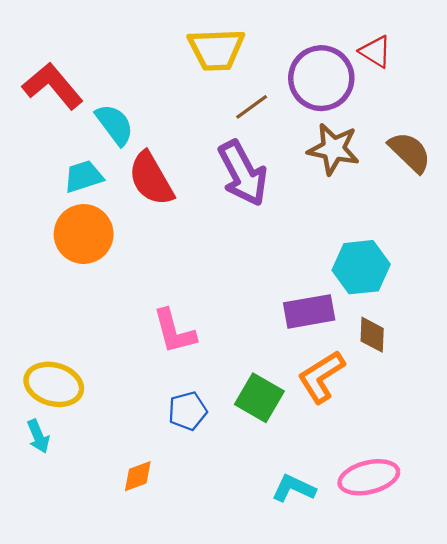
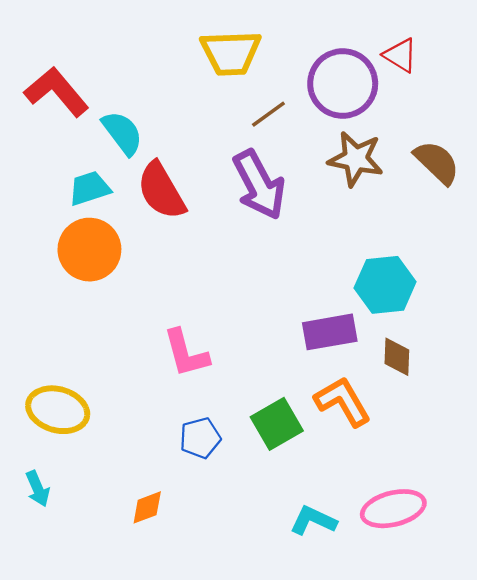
orange L-shape: (321, 377) -> (343, 401), turned 92
green square: (259, 398) -> (277, 424), turned 30
cyan arrow: (38, 436) -> (38, 489), moved

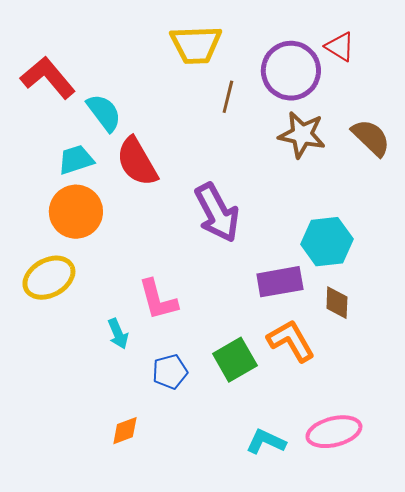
brown line: (268, 114) -> (228, 97), turned -40
purple arrow: (259, 185) -> (217, 213), moved
yellow ellipse: (58, 410) -> (49, 278), moved, turned -45
cyan arrow: (38, 489) -> (118, 334), moved

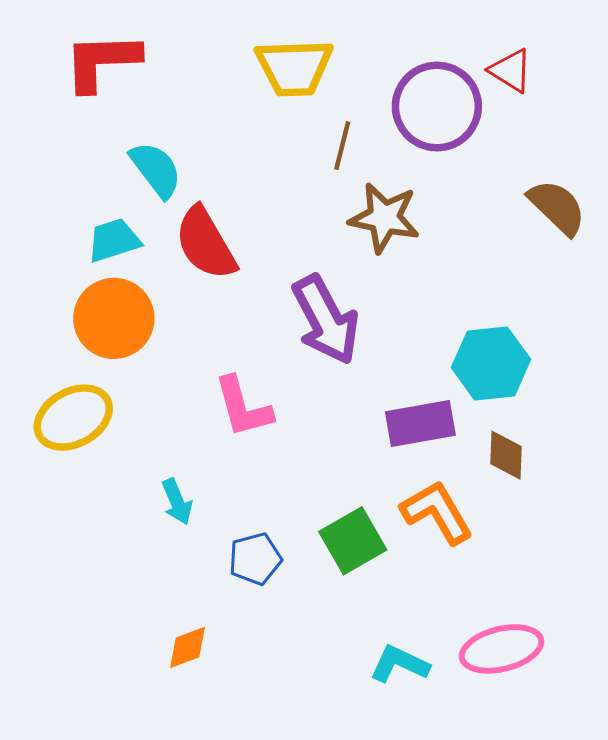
red L-shape: (48, 78) -> (102, 61), moved, turned -52
brown star: (302, 135) -> (384, 218), moved
pink L-shape: (158, 300) -> (243, 407), moved

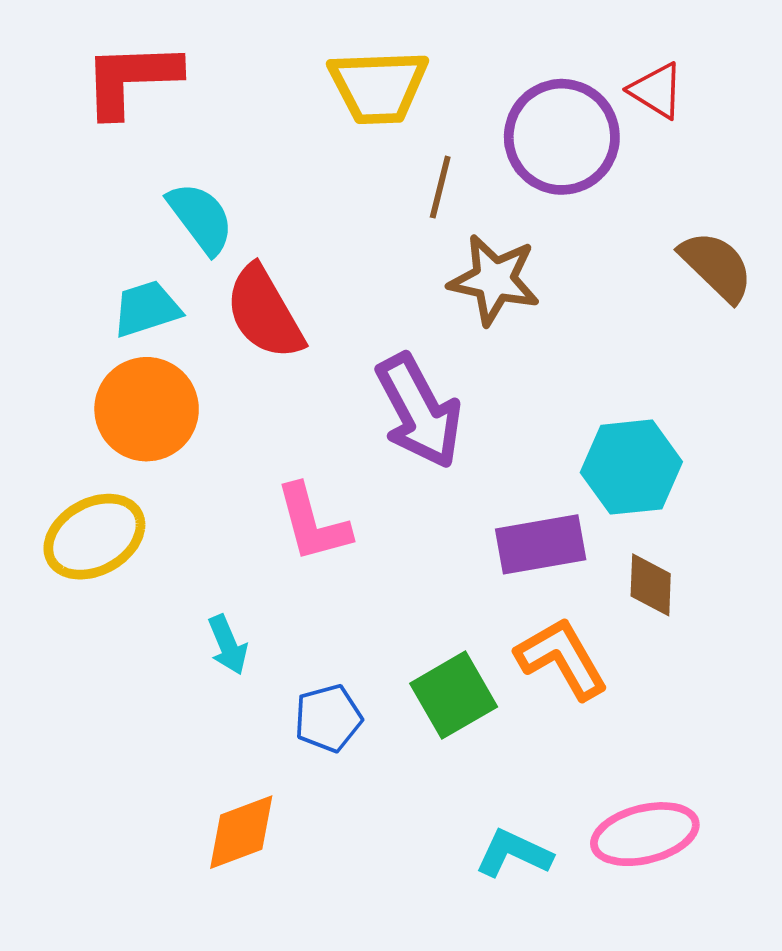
orange diamond: (187, 647) -> (241, 832), size x1.4

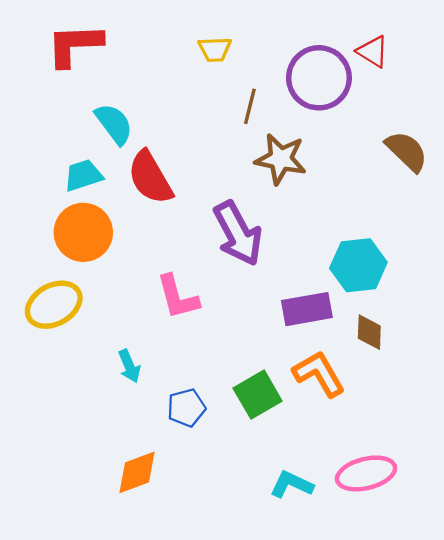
yellow trapezoid: (378, 87) -> (215, 49), size x0.6

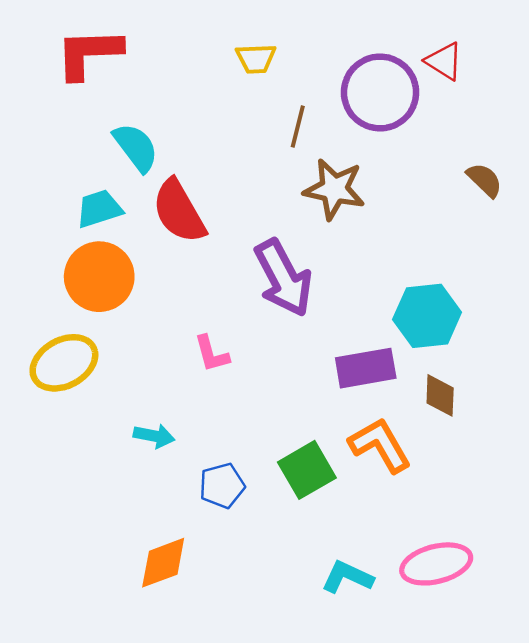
brown semicircle: (407, 151) -> (484, 180), size x0.7
pink L-shape: (178, 297) -> (212, 354), size x0.7
cyan arrow: (129, 366) -> (154, 436), turned -56

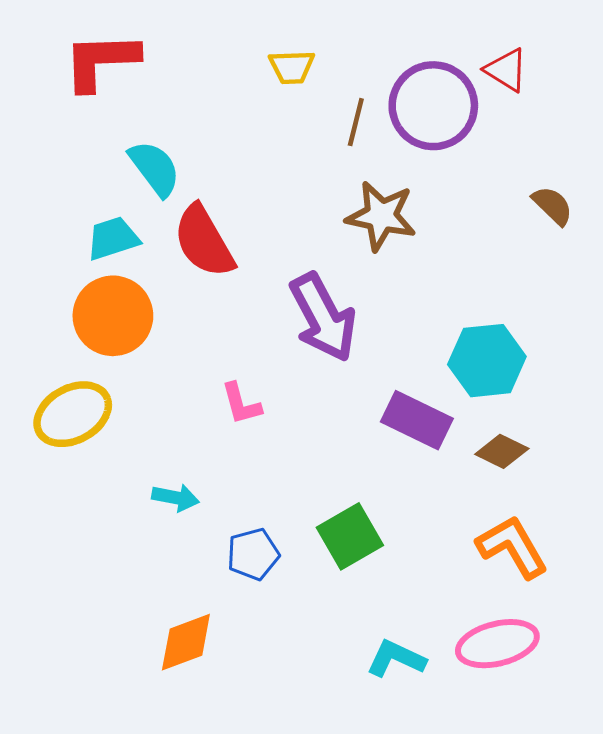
brown line: (298, 126) -> (356, 122), moved
purple rectangle: (366, 368) -> (417, 420), turned 36
brown diamond: (440, 395) -> (502, 451), turned -66
orange L-shape: (380, 445) -> (512, 547), moved

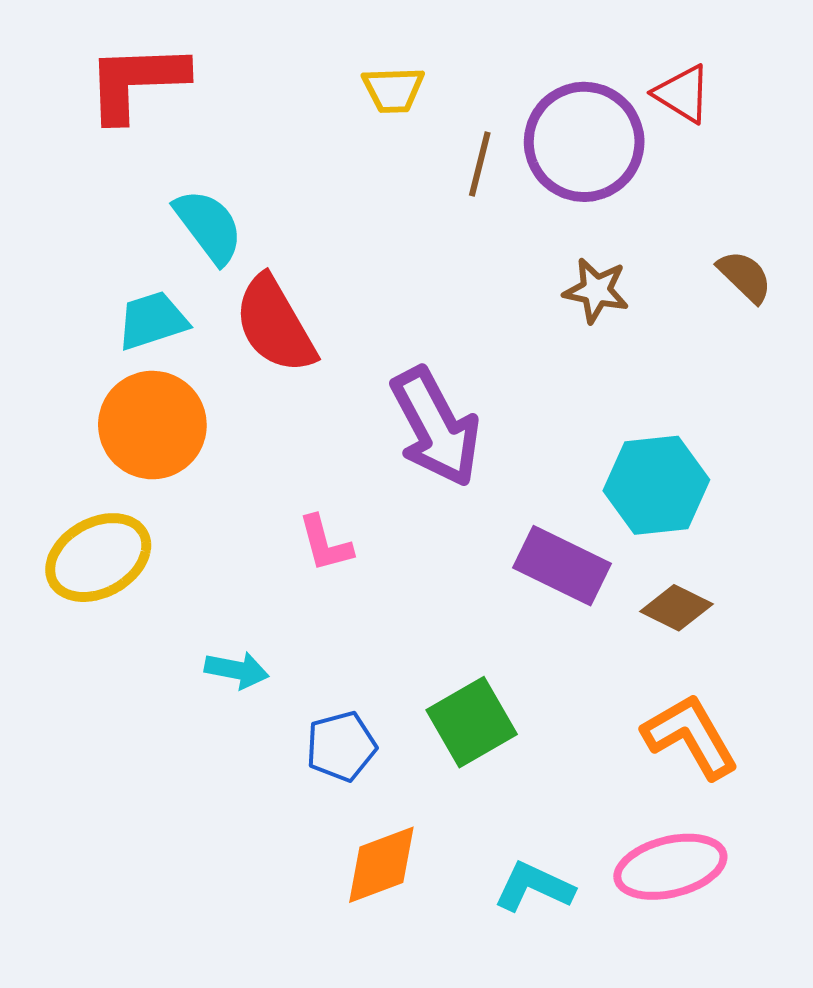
brown star: (381, 216) -> (596, 290), moved, size x0.7
orange diamond: (186, 642) -> (381, 865), moved

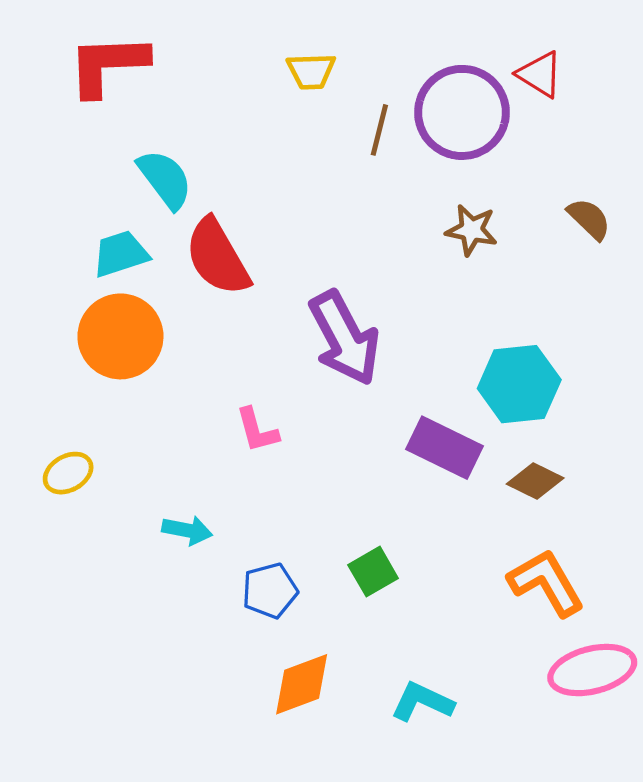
yellow ellipse: (98, 558) -> (68, 473), moved, size x0.6
green square: (472, 722) -> (373, 572), size x0.7
pink ellipse: (670, 867) -> (592, 670), moved

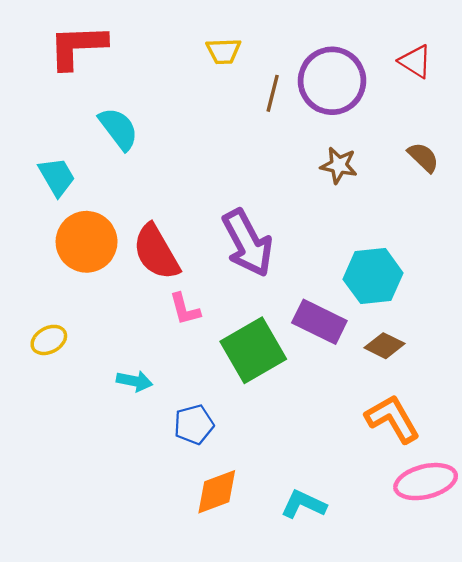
red triangle: (540, 74) -> (415, 61), moved
cyan trapezoid: (120, 254) -> (57, 177), moved, turned 78
red semicircle: (217, 257) -> (156, 252), moved
green square: (373, 572) -> (253, 350), moved, size x1.8

